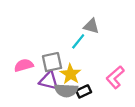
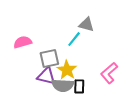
pink semicircle: (24, 65) -> (23, 42), moved
black rectangle: (84, 91) -> (79, 86), turned -64

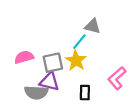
pink semicircle: (23, 42) -> (24, 57), moved
yellow star: (67, 70) -> (76, 60), moved
gray semicircle: (63, 85) -> (36, 93), moved

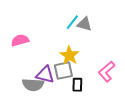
cyan line: (79, 42) -> (72, 22), moved
pink semicircle: (24, 57) -> (20, 40), moved
gray square: (53, 63) -> (63, 71), moved

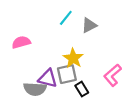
cyan line: (72, 22) -> (66, 18), moved
gray triangle: (84, 24) -> (89, 25), turned -42
black rectangle: (77, 85) -> (82, 89), turned -32

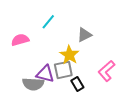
cyan line: (66, 18) -> (48, 22), moved
gray triangle: (89, 25) -> (84, 35), moved

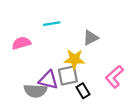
cyan line: (48, 22) -> (52, 24), turned 42
yellow star: (69, 55) -> (74, 59), turned -30

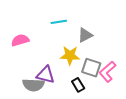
cyan line: (52, 24) -> (59, 22), moved
gray square: (68, 76) -> (91, 68), moved, turned 30

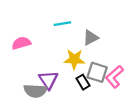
purple triangle: (46, 75) -> (48, 80), turned 42
black rectangle: (78, 85) -> (83, 82), moved

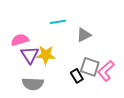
yellow star: (74, 59) -> (46, 55), moved
purple triangle: (48, 80) -> (30, 55), moved

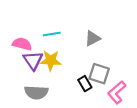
cyan line: (58, 22) -> (52, 34), moved
pink semicircle: (20, 40) -> (22, 44), turned 30
pink L-shape: (106, 71) -> (117, 92), moved

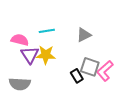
gray semicircle: (36, 92) -> (20, 84), moved
pink L-shape: (117, 92) -> (105, 71), moved

